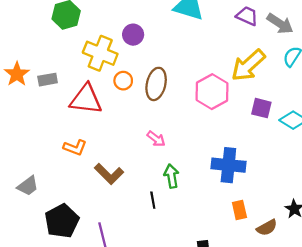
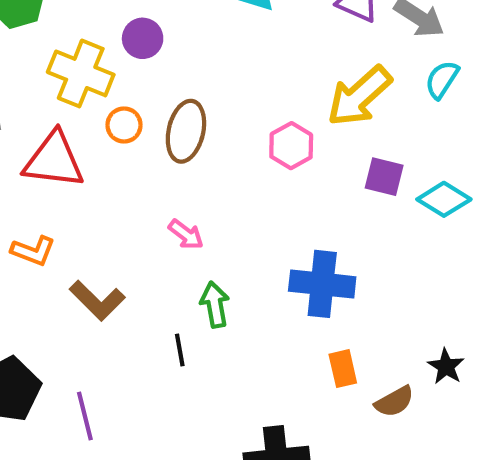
pink hexagon: (212, 92) -> (291, 146), size x0.7

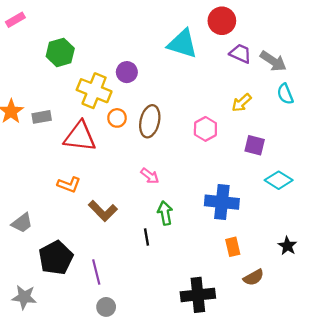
cyan semicircle: (442, 80) -> (285, 94), turned -55
yellow arrow: (359, 96) -> (242, 103), size x0.6
cyan diamond: (444, 199) -> (279, 180), moved
brown semicircle: (394, 402) -> (254, 277), moved

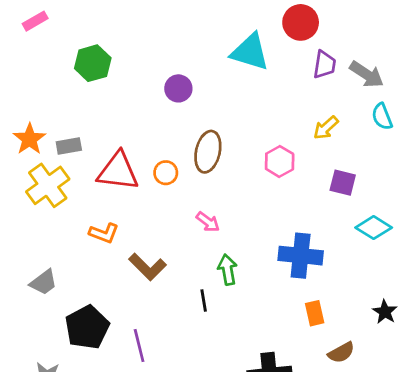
purple trapezoid: (240, 54) -> (324, 65), turned 75
yellow cross: (94, 91) -> (48, 185), moved, turned 32
orange circle: (117, 118) -> (166, 173), moved

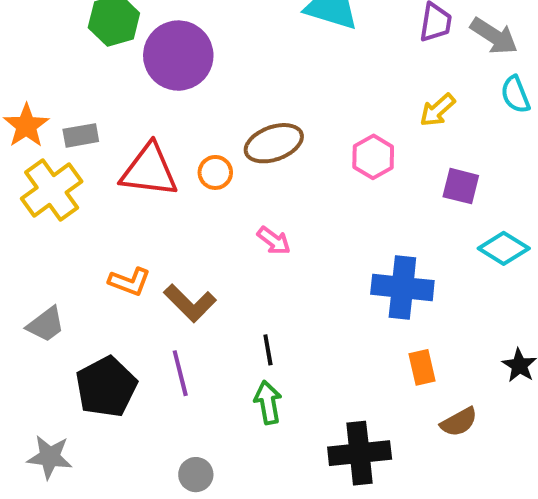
purple circle: (178, 88) -> (178, 56), moved, size x1.8
brown ellipse: (208, 152) -> (274, 143), turned 57
orange L-shape: (104, 233) -> (130, 282), moved
green arrow: (228, 270) -> (268, 402), moved
purple line: (139, 345) -> (180, 373), moved

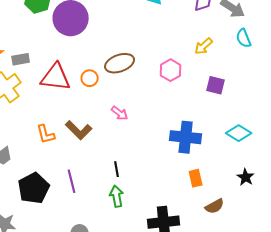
cyan diamond: (504, 248) -> (239, 133), moved
orange L-shape: (130, 282) -> (46, 134), turned 55
brown L-shape: (190, 303) -> (79, 130), moved

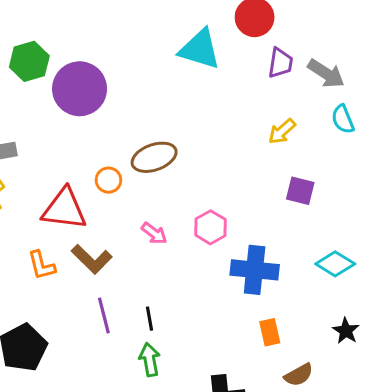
pink hexagon: (171, 70) -> (210, 227), moved
red triangle: (56, 77) -> (64, 209), moved
purple line: (72, 181) -> (104, 316), moved

